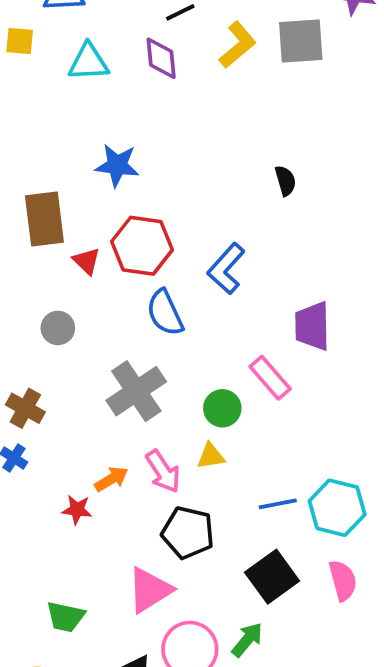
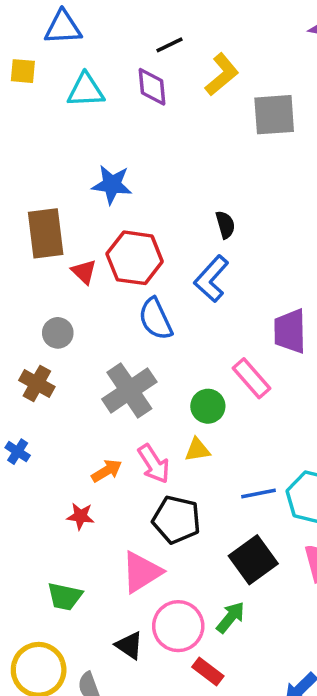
gray square: (301, 41) -> (274, 115), moved
black semicircle: (285, 181) -> (225, 225), moved
brown cross: (25, 408) -> (37, 384), moved
red star: (77, 510) -> (80, 516), moved

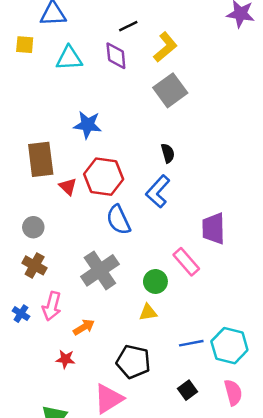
gray square: (274, 115) -> (170, 90), moved, turned -32
gray circle: (58, 333) -> (33, 227), moved
pink arrow: (154, 464) -> (52, 306), moved, turned 48
black square: (253, 560) -> (188, 390), size x0.6

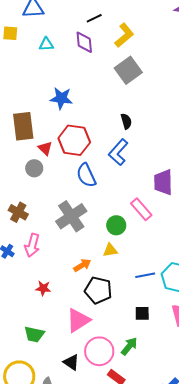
cyan triangle: (69, 58) -> (46, 44), size x0.7
gray circle: (33, 227) -> (34, 168), moved
orange arrow: (84, 327) -> (82, 265), moved
black square: (188, 390) -> (142, 313), turned 35

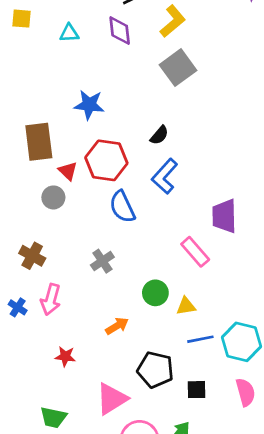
black semicircle: (126, 121) -> (159, 135), moved, turned 56
gray cross: (71, 216) -> (102, 261), size x0.6
green circle: (116, 225) -> (155, 293), moved
yellow triangle: (110, 250) -> (186, 306), moved
black pentagon: (98, 290) -> (155, 370), moved

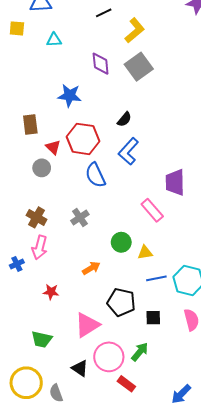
purple diamond: (120, 31) -> (101, 64), moved
brown rectangle: (39, 142) -> (30, 125), size x0.7
brown cross: (32, 256) -> (37, 217), moved
blue cross: (18, 307) -> (17, 264), moved, turned 32

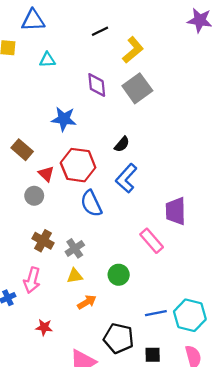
brown rectangle: (30, 125) -> (22, 150), turned -42
brown cross: (37, 217) -> (43, 241), moved
yellow triangle: (145, 253) -> (75, 276), moved

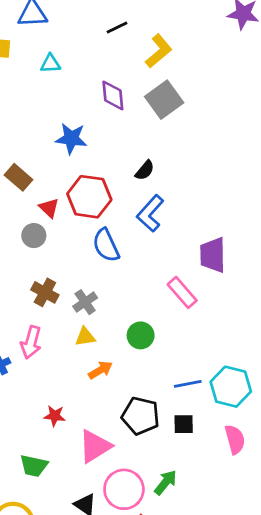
red star: (44, 327) -> (55, 416), moved
black square: (153, 355) -> (184, 424), moved

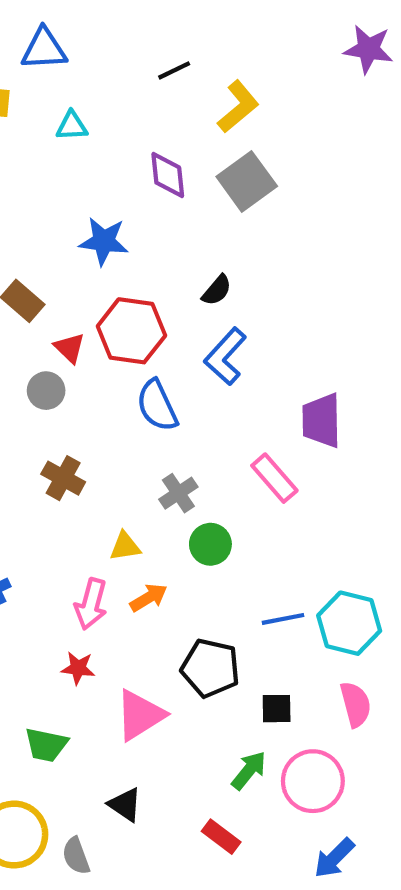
gray cross: (85, 302) -> (178, 493), moved
pink arrow: (31, 342) -> (91, 604), moved
black square: (184, 424) -> (277, 709), moved
pink circle: (124, 489) -> (313, 781), moved

